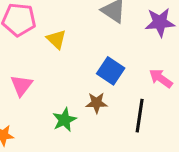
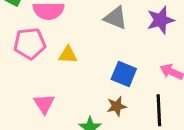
yellow triangle: (56, 39) -> (68, 55), turned -30

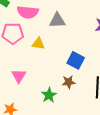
gray triangle: (115, 18) -> (57, 20), moved, turned -30

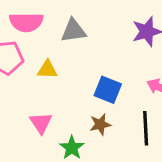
pink triangle: (19, 76) -> (41, 123), moved

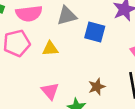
blue square: (108, 90) -> (95, 32), moved

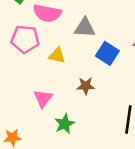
brown star: (97, 87) -> (86, 86), moved

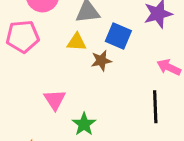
yellow triangle: (57, 55) -> (77, 42), moved
brown star: (86, 86) -> (101, 61), moved

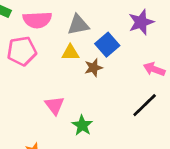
blue square: (118, 36) -> (107, 45), turned 30
black line: (155, 107) -> (145, 105), turned 52

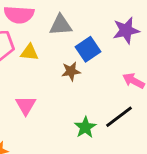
yellow triangle: (70, 53) -> (29, 52), moved
green star: (82, 125) -> (85, 127), moved

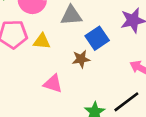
pink triangle: (26, 105) -> (53, 84), moved, turned -42

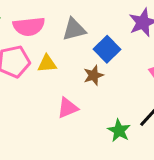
pink triangle: (53, 84) -> (68, 108), turned -30

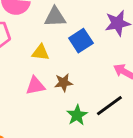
yellow triangle: (47, 64) -> (41, 52), moved
brown star: (94, 75) -> (63, 83), moved

